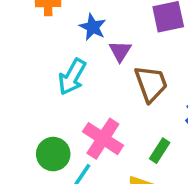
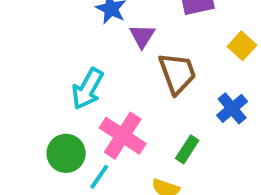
cyan arrow: (72, 77) -> (88, 89), moved

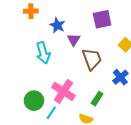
cyan arrow: (88, 89) -> (43, 53), moved, turned -45

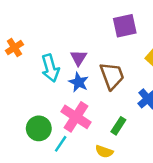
orange cross: (31, 11) -> (14, 48), moved, turned -32
blue star: (57, 25) -> (79, 82), moved
purple triangle: (74, 40) -> (79, 58), moved

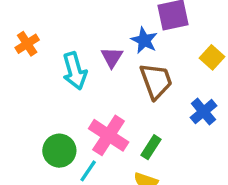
blue star: (79, 82) -> (144, 40), moved
green rectangle: (118, 126) -> (151, 147), moved

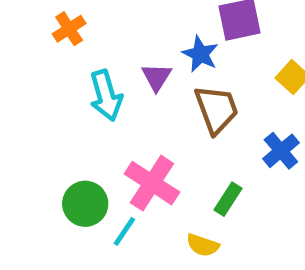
orange cross: (27, 44) -> (69, 29), moved
green rectangle: (151, 147) -> (228, 199), moved

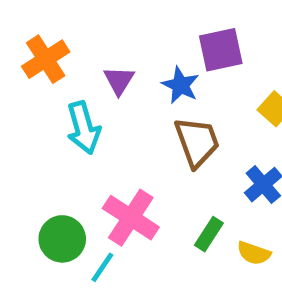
orange cross: (69, 29) -> (46, 59), size x1.4
purple triangle: (157, 77) -> (119, 80), moved
yellow semicircle: (203, 245) -> (254, 253), moved

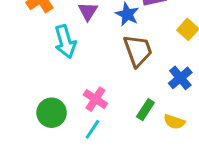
pink cross: (131, 218) -> (95, 99), size x0.7
cyan line: (102, 267) -> (92, 129), moved

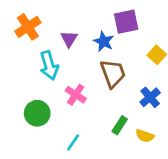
pink cross: (95, 99) -> (76, 95), moved
green circle: (52, 113) -> (37, 113), moved

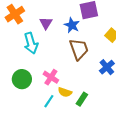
pink cross: (76, 95) -> (51, 77), moved
green rectangle: (120, 125) -> (82, 99), moved
yellow semicircle: (145, 136) -> (65, 92), moved

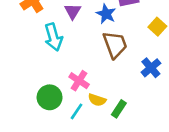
green circle: (22, 79) -> (50, 97), moved

